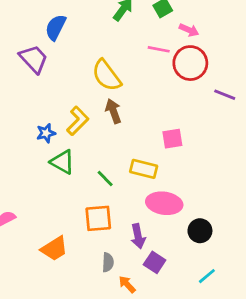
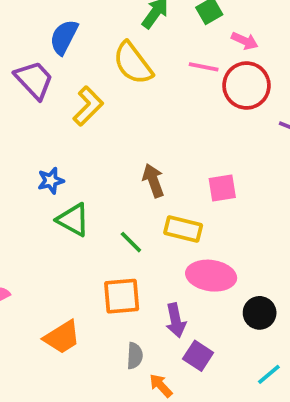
yellow semicircle: (106, 75) -> (133, 63), moved
brown arrow: (113, 111) -> (153, 181), moved
yellow L-shape: (78, 121) -> (88, 106), moved

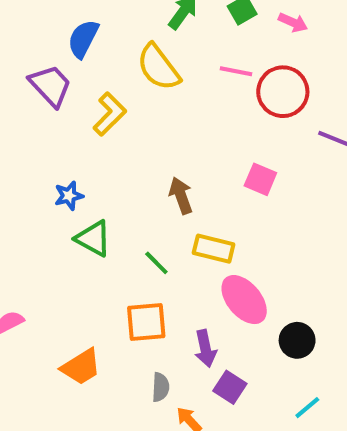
pink arrow: (245, 41) -> (293, 22), moved
pink square: (222, 188) -> (260, 179), moved, turned 32
pink ellipse: (211, 276) -> (244, 300), turned 42

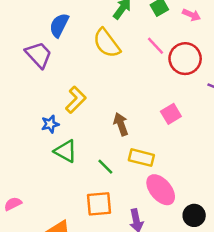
pink line: (236, 71) -> (156, 46), turned 36
yellow L-shape: (110, 114) -> (76, 100), moved
pink square: (260, 179) -> (171, 114), turned 36

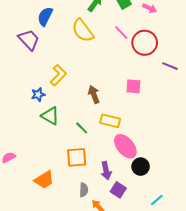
pink square: (171, 114) -> (133, 86), turned 35
black circle: (194, 215) -> (141, 167), moved

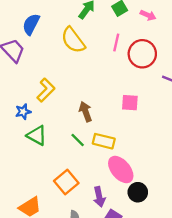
pink line: (121, 33) -> (116, 42), turned 56
green line: (82, 128) -> (78, 140), moved
orange square: (77, 157) -> (66, 182), turned -35

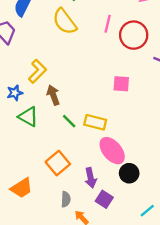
brown arrow: (86, 112) -> (53, 95), moved

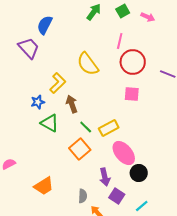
yellow semicircle: (65, 21) -> (88, 64), moved
red circle: (134, 35) -> (133, 62), moved
yellow rectangle: (95, 122) -> (109, 128), turned -42
orange square: (58, 163) -> (80, 149), moved
cyan line: (147, 211) -> (142, 206), moved

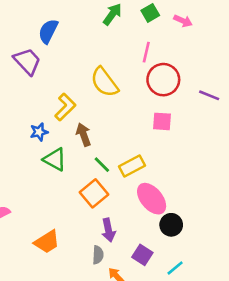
purple arrow: (105, 177) -> (108, 230), moved

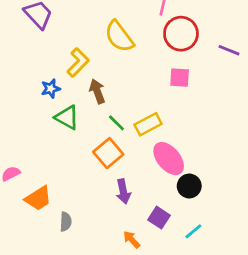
orange trapezoid: (47, 242) -> (38, 198), moved
gray semicircle: (98, 255) -> (66, 222), moved

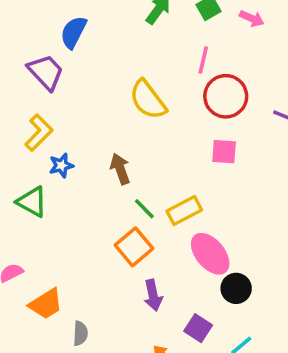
yellow L-shape: (78, 62) -> (39, 133), moved
green triangle: (67, 117) -> (32, 202), moved

